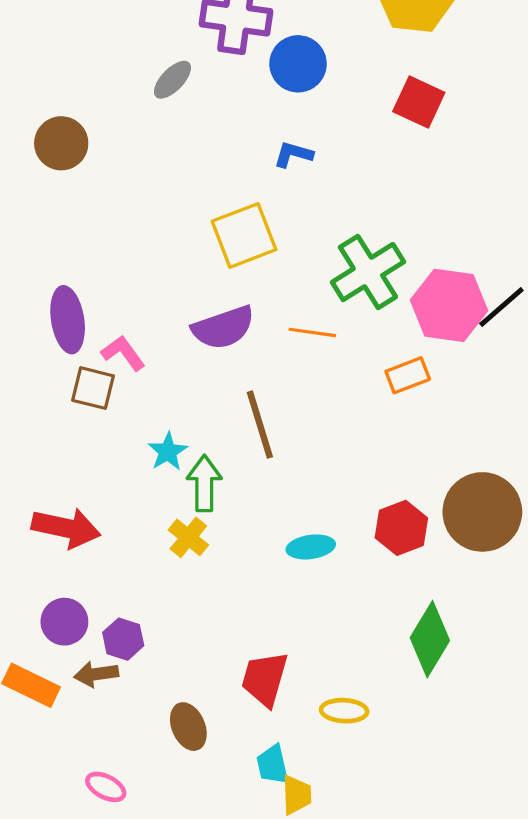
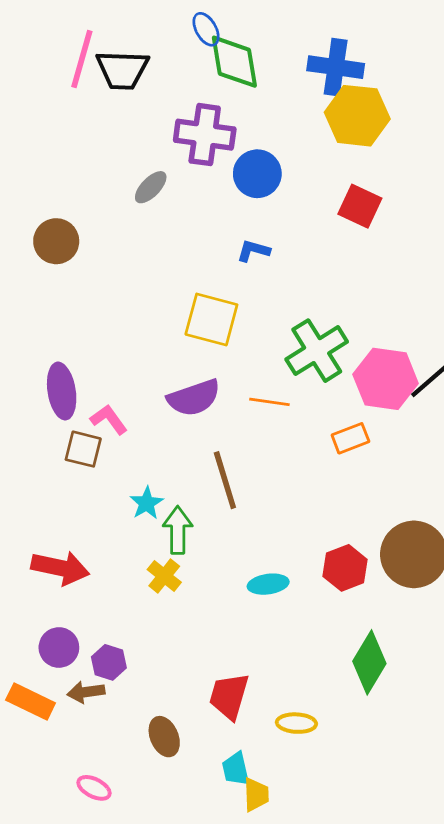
yellow square: (244, 235) -> (211, 320), turned 36

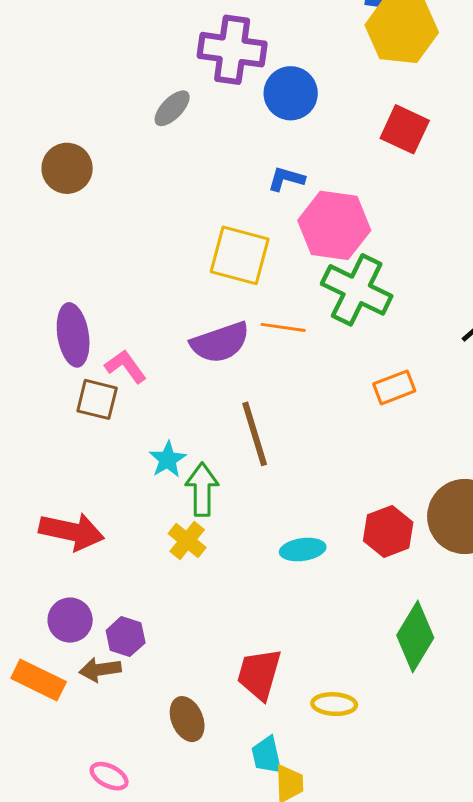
green cross: (317, 351) -> (357, 290), turned -32
pink hexagon: (386, 379) -> (334, 225), moved
orange line: (269, 402) -> (283, 327), moved

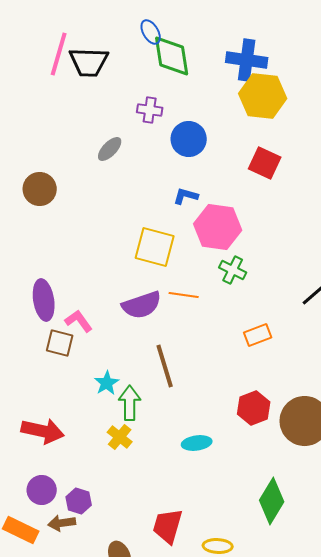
purple cross: (232, 50) -> (150, 110), size x0.6
green cross: (357, 290) -> (233, 270), size x0.6
red hexagon: (388, 531) -> (254, 408), moved

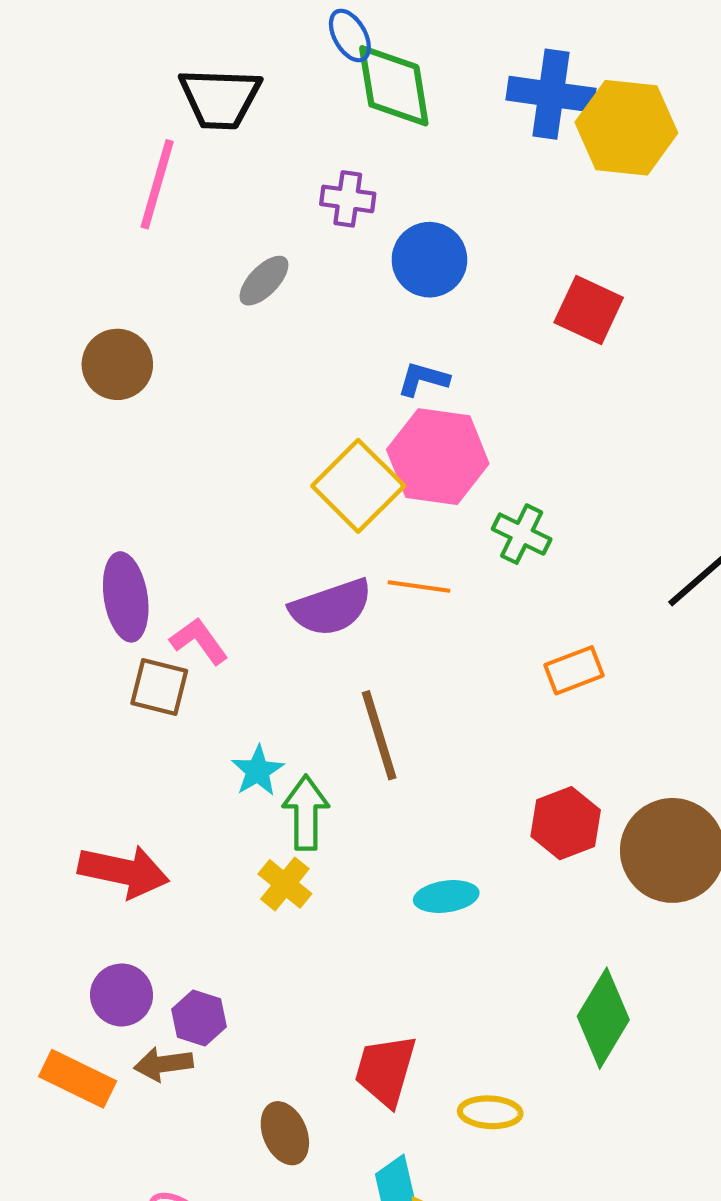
pink line: (59, 54) -> (157, 184), moved
yellow hexagon: (263, 96) -> (626, 128), moved
pink hexagon: (218, 227) -> (438, 457), moved
yellow square: (155, 247) -> (358, 486), turned 30

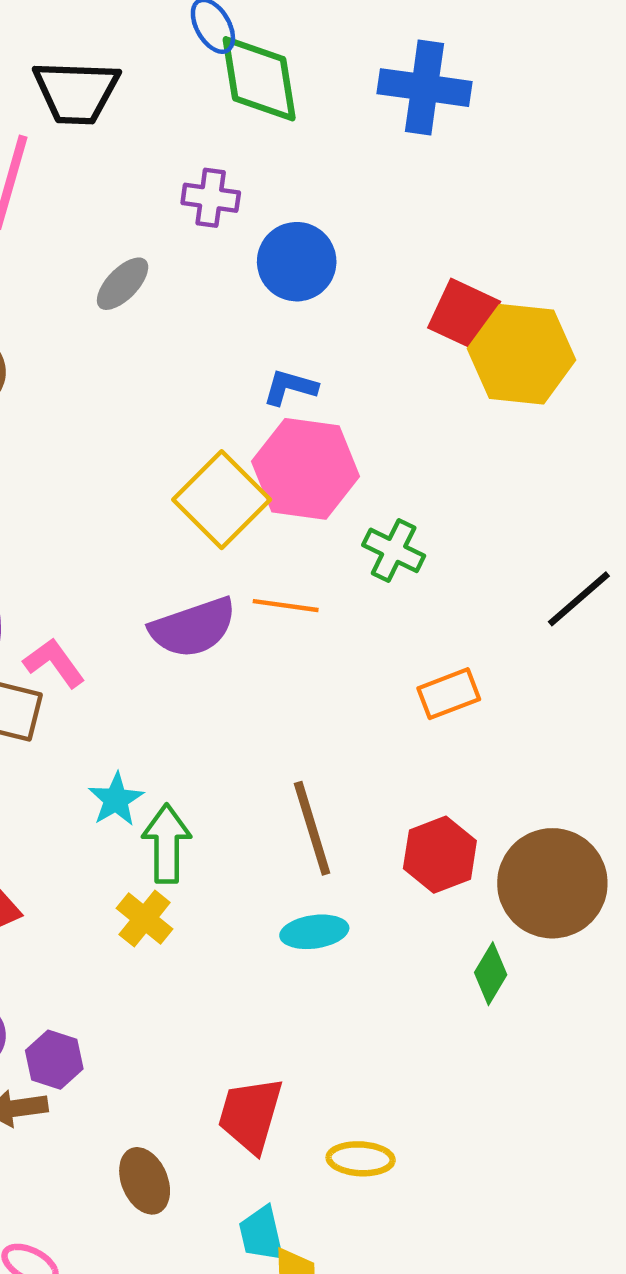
yellow hexagon: (626, 128) -> (522, 354), moved
brown line: (379, 735) -> (312, 828), moved
green diamond: (603, 1018) -> (491, 974), moved, size x0.6

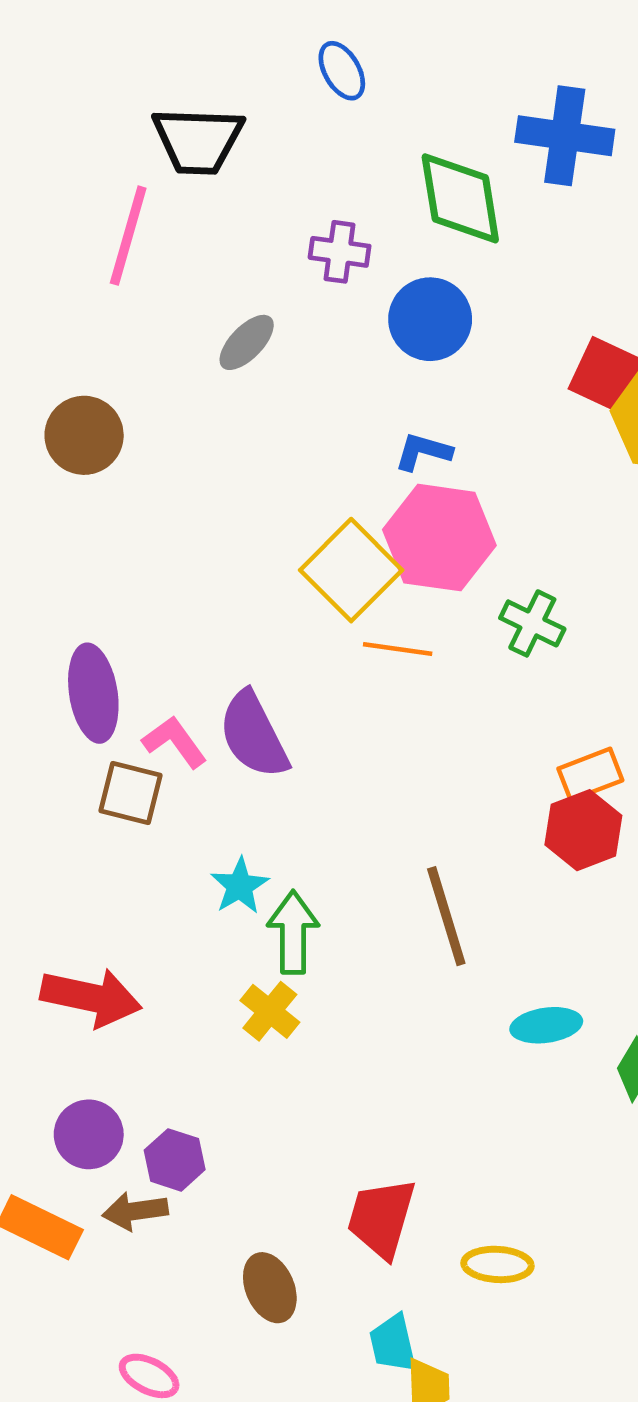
green diamond: (259, 79) -> (460, 198), moved
orange line: (286, 606) -> (398, 649), moved
purple semicircle: (193, 628) -> (254, 735), moved, turned 82
red hexagon: (440, 855) -> (583, 830), moved
cyan ellipse: (314, 932) -> (546, 1025), moved

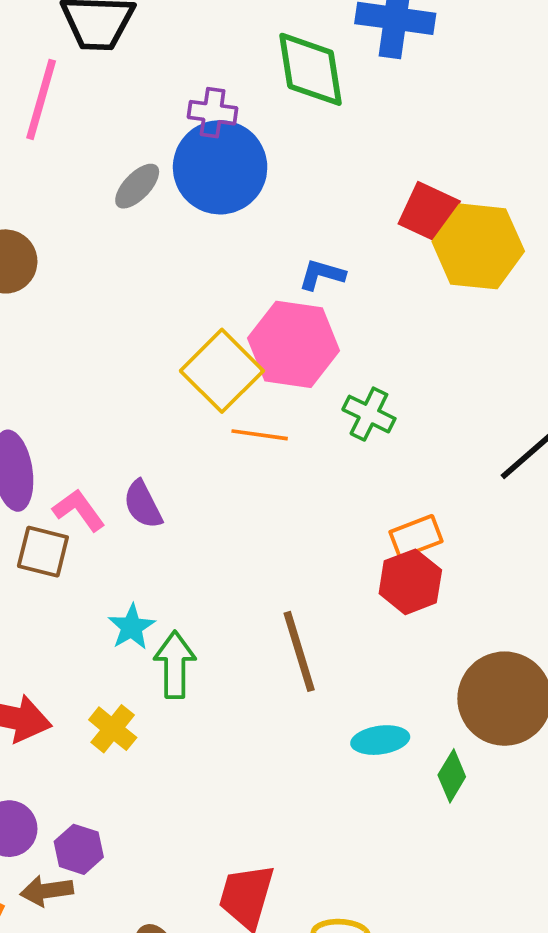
blue circle: (430, 319) -> (220, 167), moved, size x1.4
blue L-shape: (423, 452) -> (322, 275), moved
purple semicircle: (254, 735) -> (143, 505), size x0.7
yellow cross: (270, 1011) -> (113, 729), moved

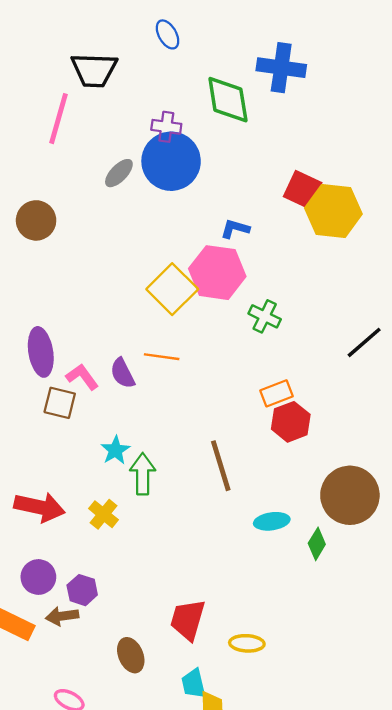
orange line: (260, 435) -> (162, 357), moved
orange rectangle: (416, 537) -> (276, 393), moved

